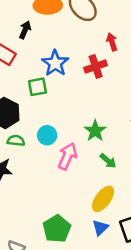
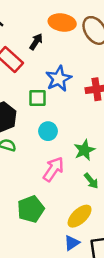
cyan circle: (47, 135) -> (48, 131), moved
green pentagon: (57, 229) -> (31, 209), moved

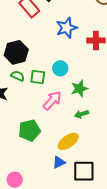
green square: (38, 98) -> (38, 77), moved
cyan circle: (48, 131) -> (60, 68), moved
green arrow: (91, 181) -> (81, 114), turned 104

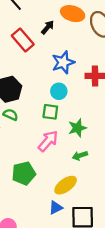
cyan circle: (60, 68) -> (59, 91), moved
green square: (38, 77) -> (50, 112), moved

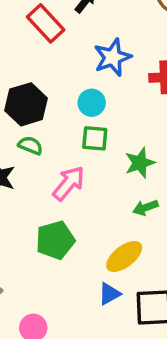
cyan circle: (59, 91) -> (92, 103), moved
pink arrow: (48, 141) -> (69, 183), moved

